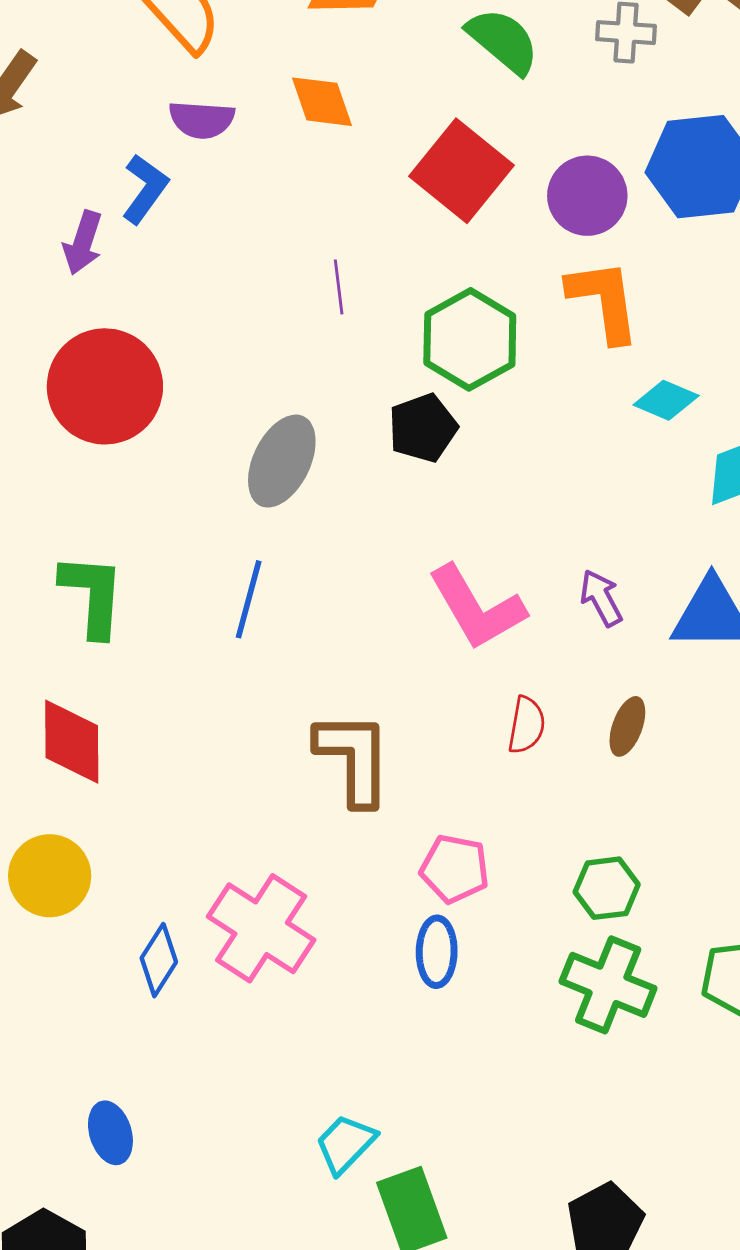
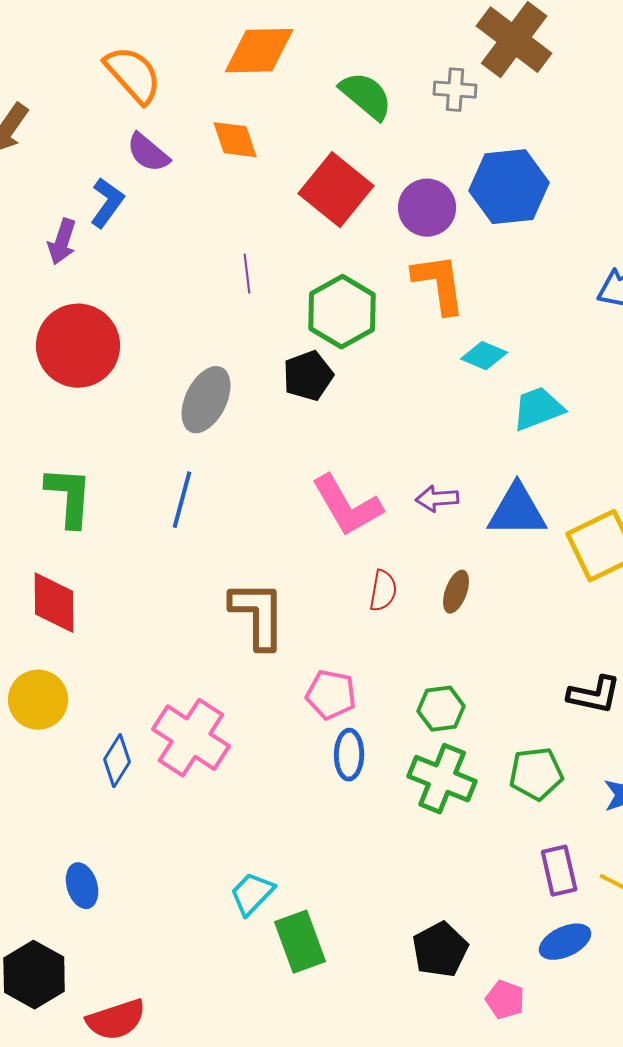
purple semicircle: (202, 120) -> (148, 153), turned 36
purple arrow: (601, 598) -> (437, 499), turned -66
blue ellipse: (437, 952) -> (349, 755), moved

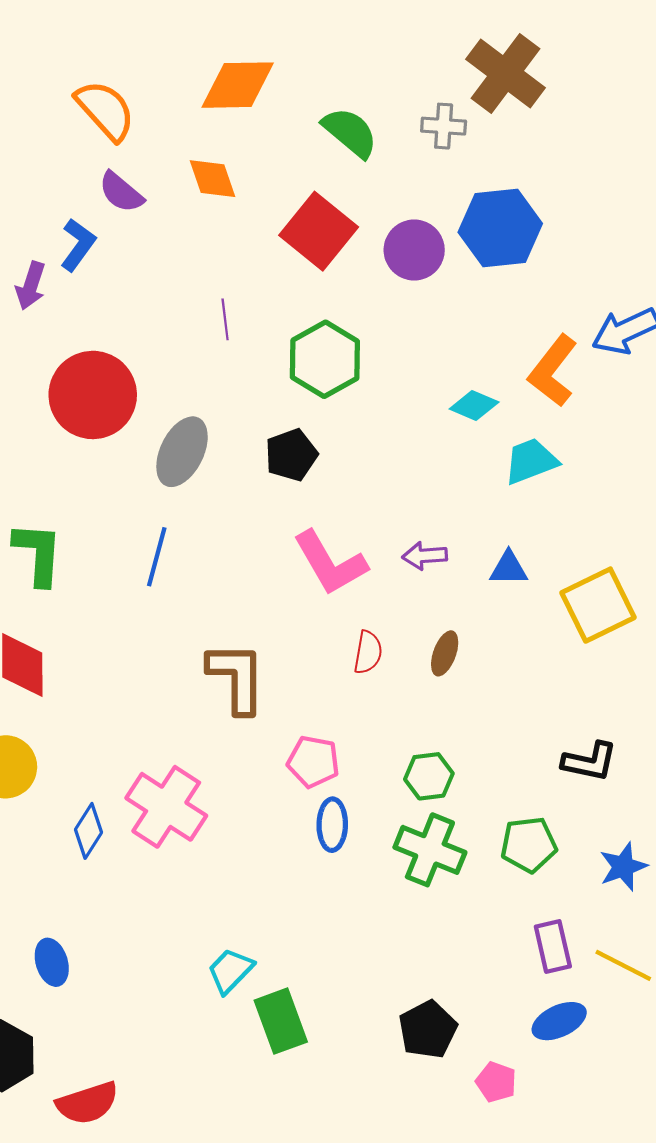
orange L-shape: (439, 284) -> (553, 371), moved, turned -134
red circle: (78, 346) -> (93, 395), moved
black pentagon: (308, 376) -> (291, 455), moved
blue triangle: (517, 511) -> (509, 568), size x0.6

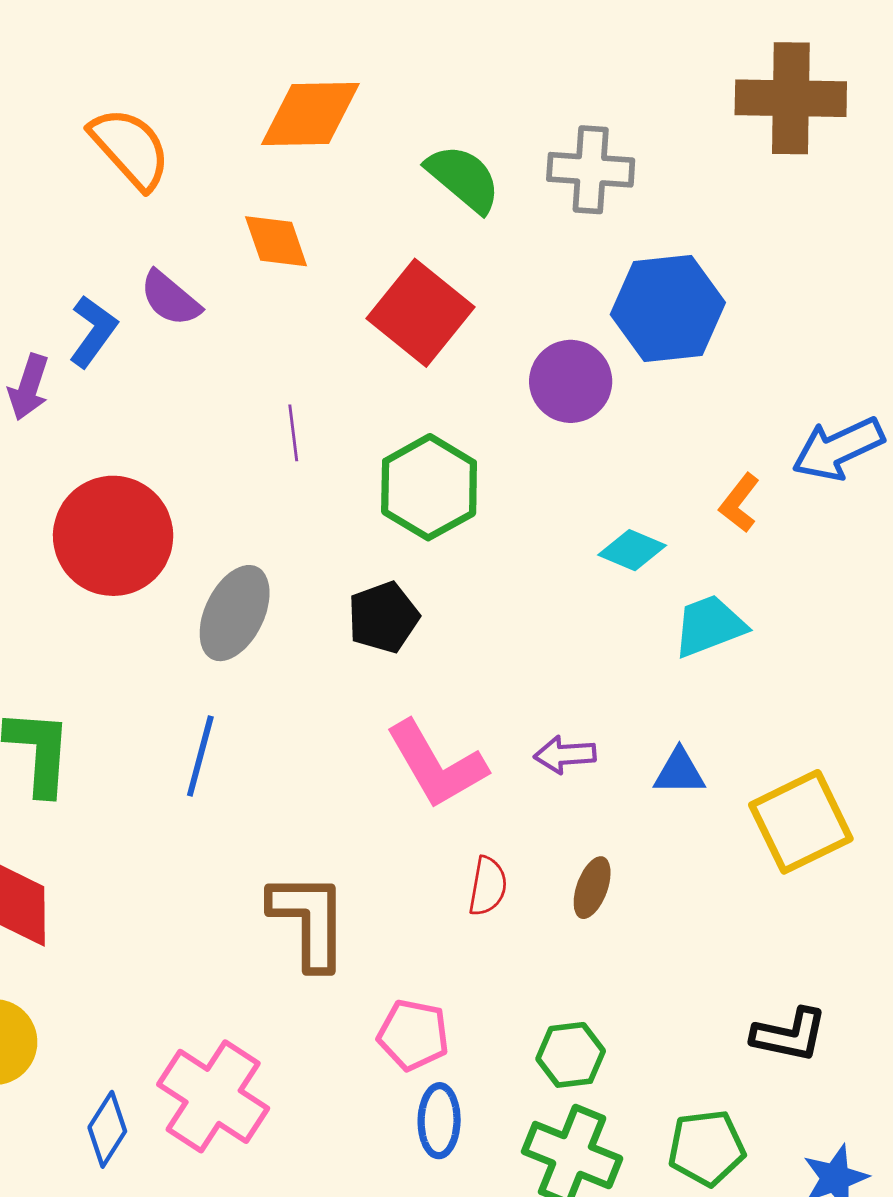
brown cross: (506, 74) -> (791, 98), moved, turned -36
gray cross: (444, 126) -> (591, 170), size x1.4
purple semicircle: (121, 192) -> (170, 298), moved
purple circle: (414, 250) -> (571, 381), moved
orange L-shape: (553, 371) -> (739, 503), size x0.6

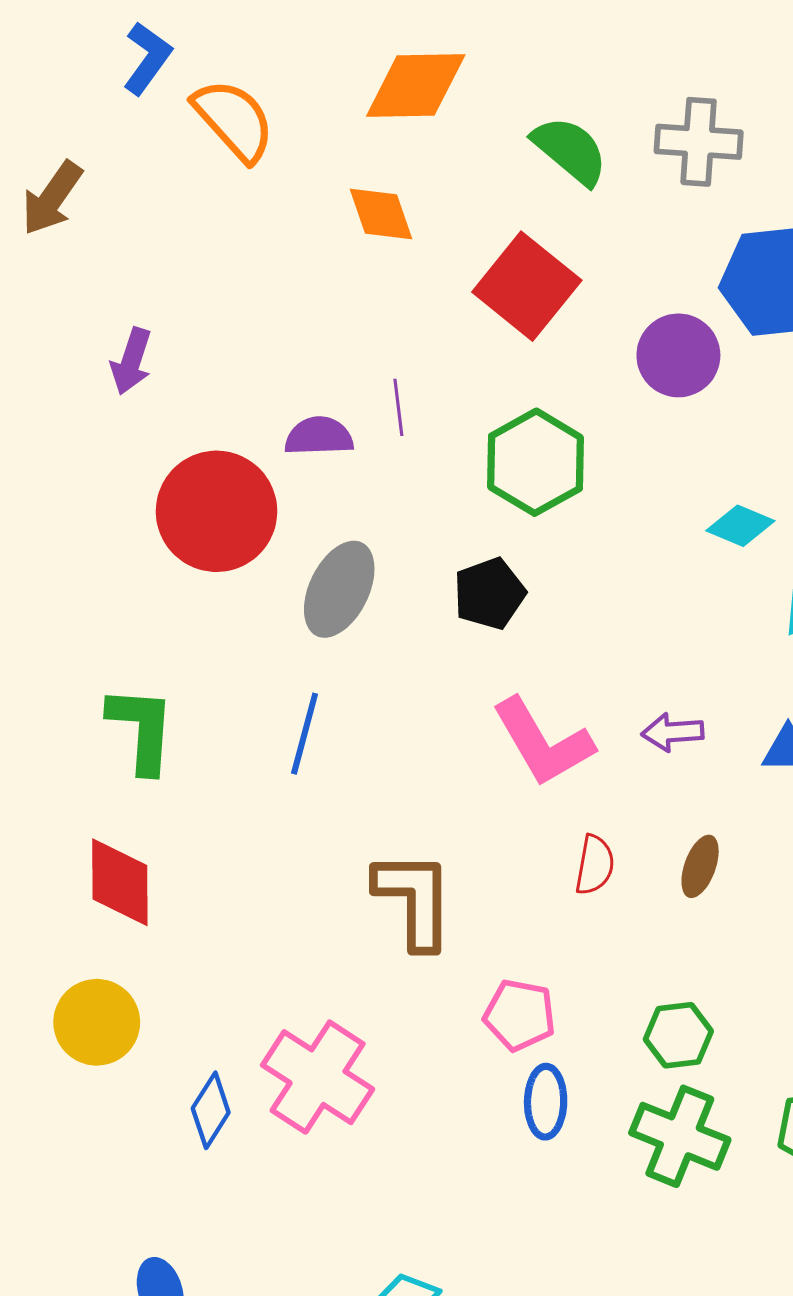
purple semicircle: (170, 298) -> (319, 436), moved, turned 138
blue L-shape: (93, 331) -> (147, 58), moved

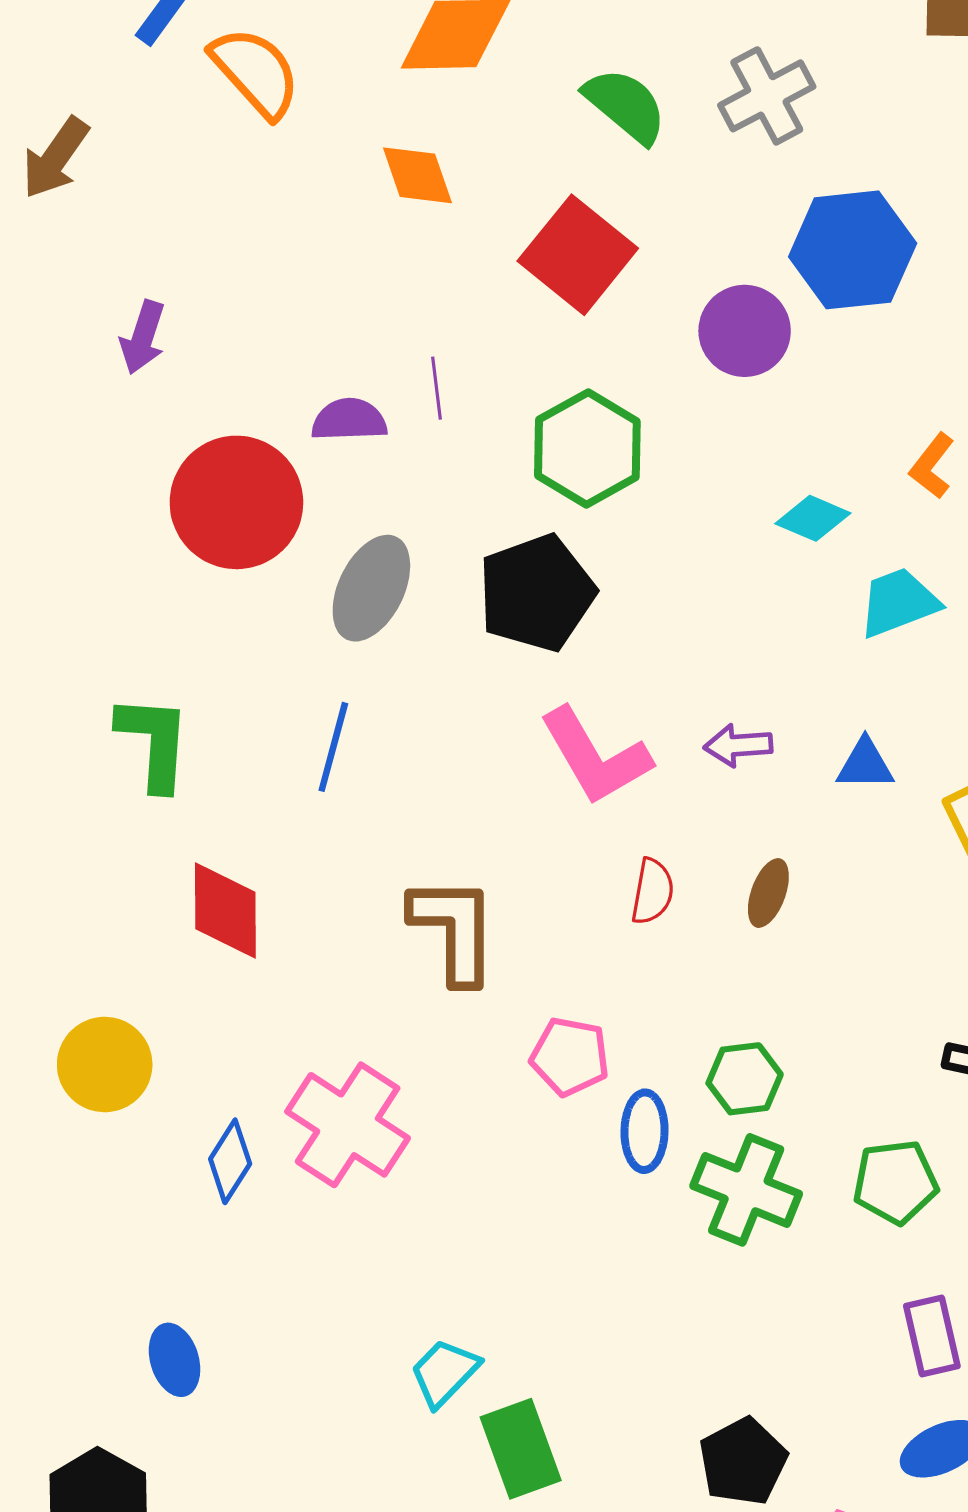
gray cross: (699, 142) -> (767, 96), turned -32
black pentagon: (489, 594) -> (537, 593), size x1.5
red diamond: (120, 882) -> (225, 910), moved
blue ellipse: (546, 1102) -> (645, 1131), moved

